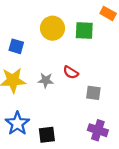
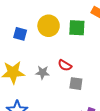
blue square: (16, 46) -> (20, 34), moved
gray square: (93, 93) -> (76, 84), moved

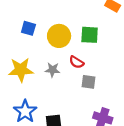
yellow circle: (49, 26) -> (59, 36), moved
green square: (77, 28) -> (90, 35), moved

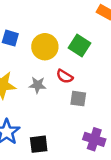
green square: (90, 35) -> (79, 45), turned 30

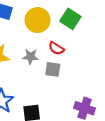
gray square: (78, 99) -> (53, 69), moved

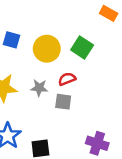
red semicircle: (56, 48) -> (67, 79), turned 126

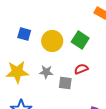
red semicircle: (67, 79) -> (81, 69), moved

